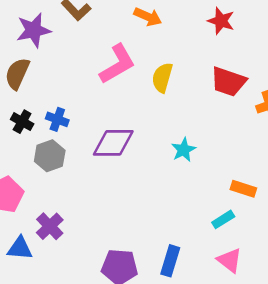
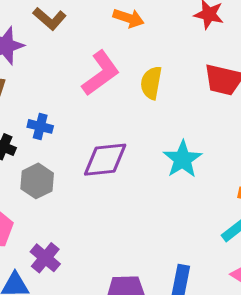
blue cross: (57, 119) -> (40, 126), moved
cyan star: (184, 150) -> (183, 159), size x1.4

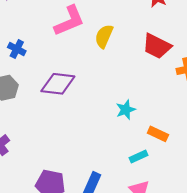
cyan star: (183, 159) -> (126, 110), moved, size x0.7

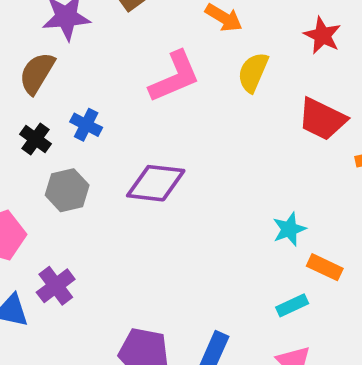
yellow semicircle: (104, 36) -> (253, 72), moved
cyan star: (126, 110) -> (289, 229), moved

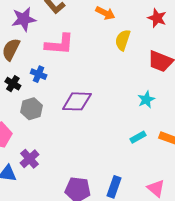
pink L-shape: (175, 77) -> (59, 44), moved, turned 32
cyan star: (289, 229) -> (146, 100), moved
cyan rectangle: (292, 305) -> (138, 137), moved

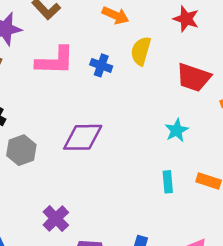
blue cross: (39, 74) -> (101, 65), moved
cyan rectangle: (138, 137) -> (168, 182), turned -63
purple cross: (29, 159) -> (56, 219), moved

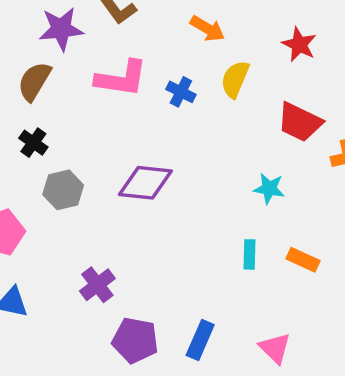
cyan star: (177, 130) -> (269, 188), turned 30

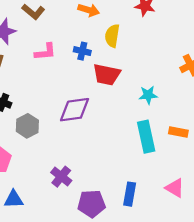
pink L-shape: (121, 78) -> (45, 52), size x0.7
red trapezoid: (300, 122) -> (107, 75), moved
cyan rectangle: (250, 254) -> (146, 137), size x1.8

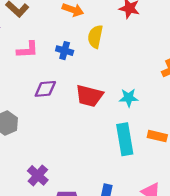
red trapezoid: (107, 75) -> (89, 96), moved
purple diamond: (75, 110) -> (45, 89), moved, size x0.7

